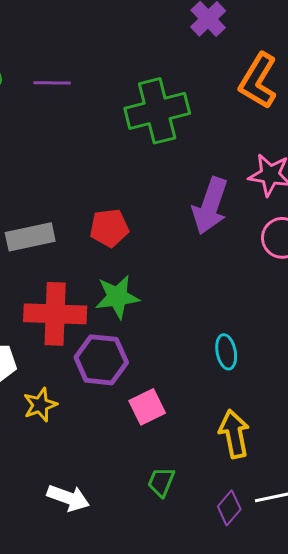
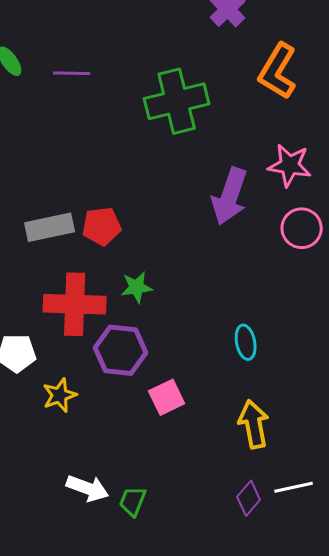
red pentagon: (109, 228) -> (102, 226), moved
green star: (117, 297) -> (137, 287), size x0.7
green trapezoid: (161, 482) -> (133, 501), moved

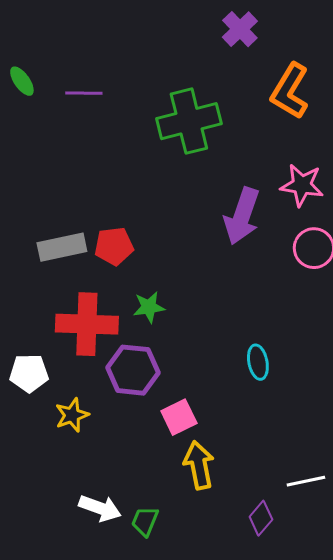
yellow arrow: (254, 424) -> (199, 465), moved
white line: (294, 487) -> (306, 481), moved

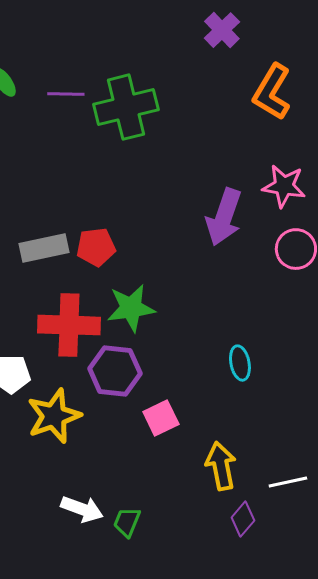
green cross: (189, 121) -> (126, 107), moved
green star: (149, 307) -> (131, 308), size x1.5
yellow star: (72, 415) -> (54, 416), size x1.6
yellow arrow: (199, 465) -> (221, 466), moved

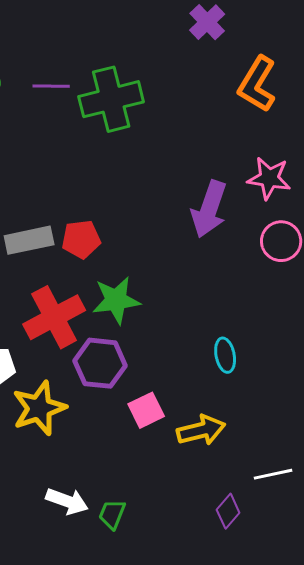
red cross: (69, 325) -> (54, 317), turned -30
yellow arrow: (221, 466) -> (201, 430), moved, turned 87

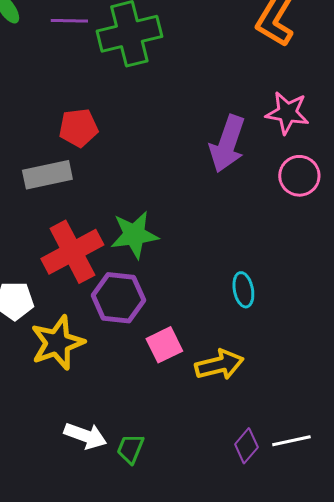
red pentagon: (81, 239) -> (78, 128), moved
white line: (273, 474) -> (291, 441), moved

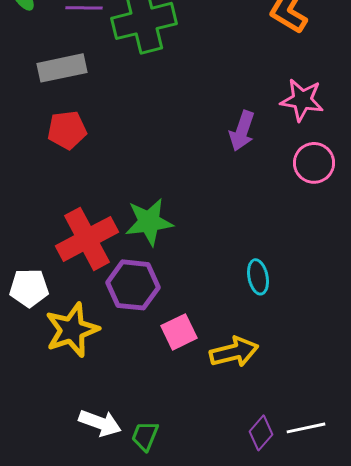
red pentagon: (78, 128) -> (67, 130), moved
purple arrow: (227, 144) -> (242, 131), size x0.7
gray rectangle: (47, 175) -> (62, 68), moved

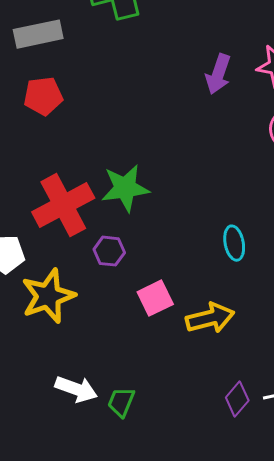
purple arrow: (242, 131) -> (218, 74), moved
purple hexagon: (133, 285) -> (109, 251), size x0.6

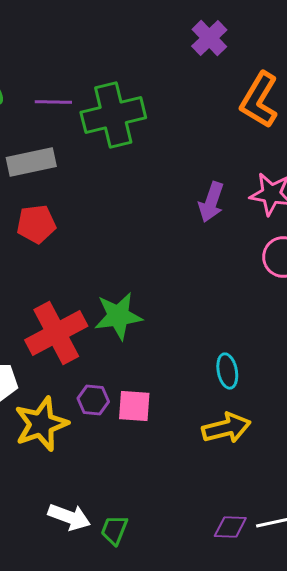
purple hexagon: (109, 251) -> (93, 400), moved
pink square: (155, 298) -> (134, 406), moved, turned 30
yellow arrow: (210, 318) -> (226, 428), moved
purple diamond: (237, 399) -> (230, 527), turned 52

